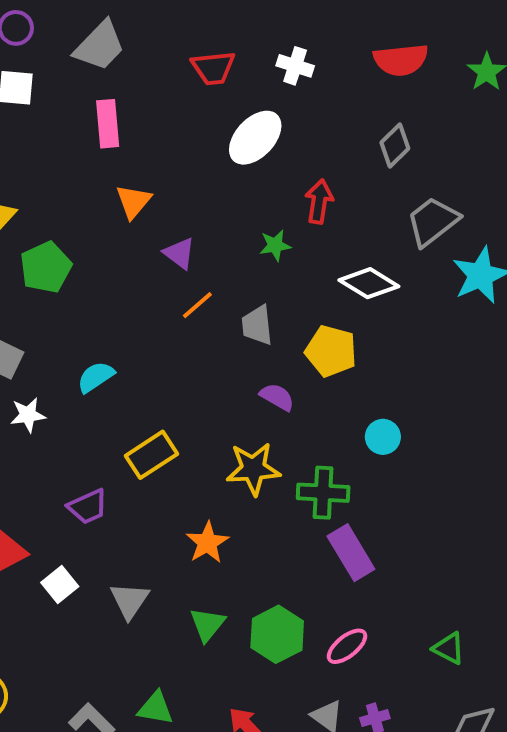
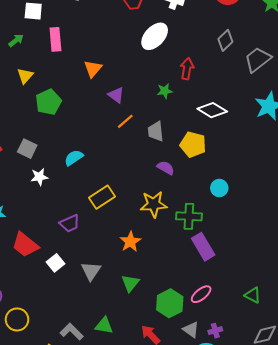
pink rectangle: (108, 124) -> (55, 39), moved
gray trapezoid: (433, 221) -> (258, 60), moved
green hexagon: (277, 634) -> (170, 303), moved

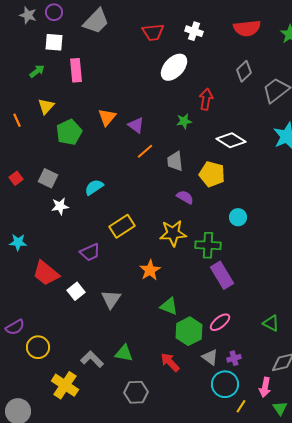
orange triangle: (93, 69) -> (107, 117), moved
green triangle: (130, 283) -> (169, 306), moved, turned -48

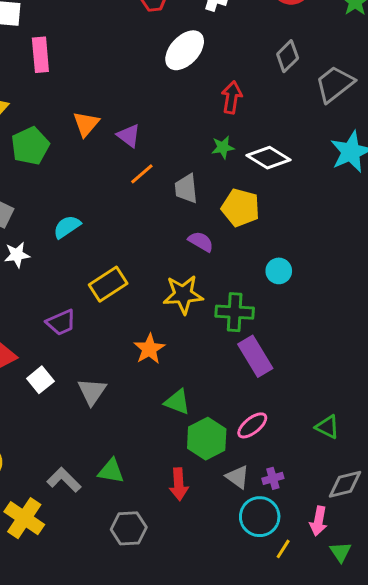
green star: (184, 121) -> (223, 147), moved
red arrow: (170, 362) -> (179, 484), turned -140

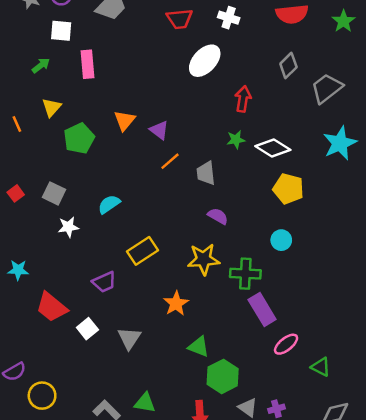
yellow pentagon: (241, 208) -> (288, 189), moved
pink ellipse: (252, 425) -> (286, 344), moved

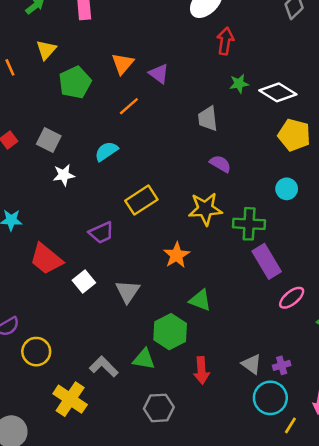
red arrow: (243, 99) -> (225, 41), moved
orange line: (170, 161) -> (129, 106), moved
green hexagon: (223, 376) -> (170, 332), moved

